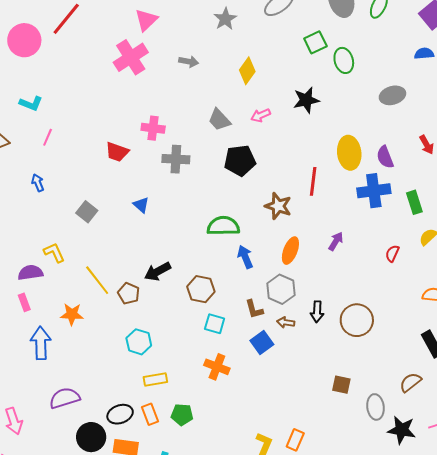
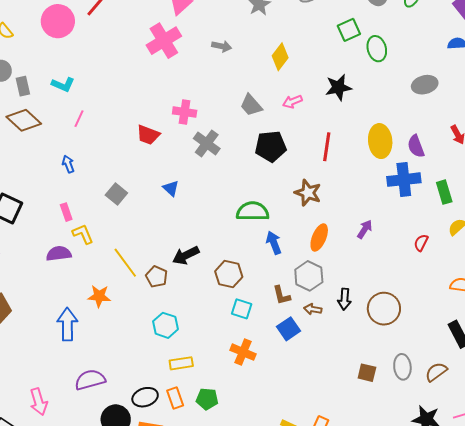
gray cross: (176, 159) -> (207, 143), turned 32
red line: (313, 181) -> (327, 147), moved
pink rectangle: (24, 302) -> (66, 212), moved
gray ellipse: (375, 407) -> (402, 367), moved

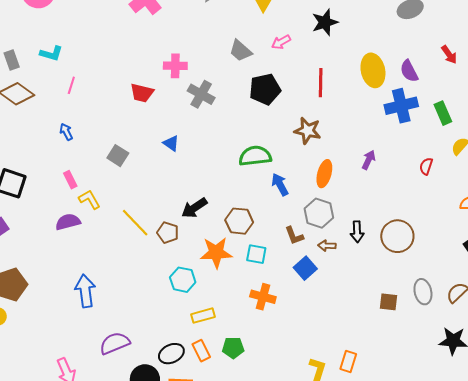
orange star: (99, 296) -> (216, 253), moved, size x1.4

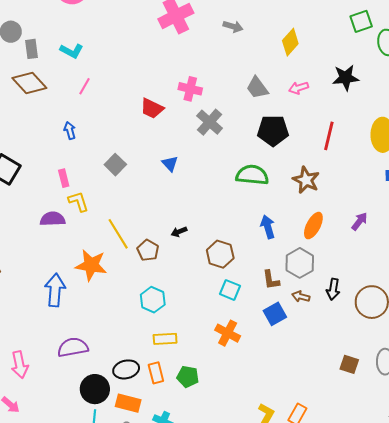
green semicircle: (255, 156) -> (252, 175), moved
black arrow: (194, 208) -> (179, 232), size x0.6
orange star: (216, 253) -> (91, 265), moved

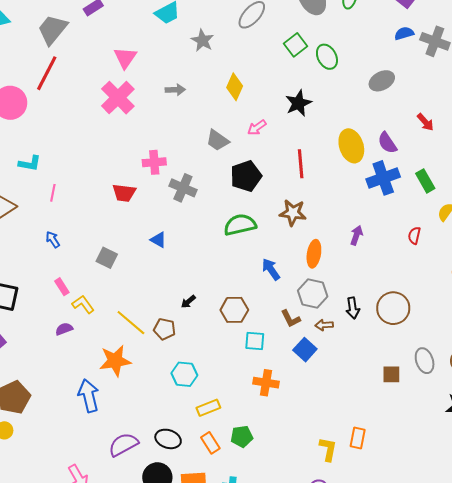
purple semicircle: (53, 219) -> (64, 329), size x0.7
black ellipse: (126, 369) -> (168, 439), moved, turned 50

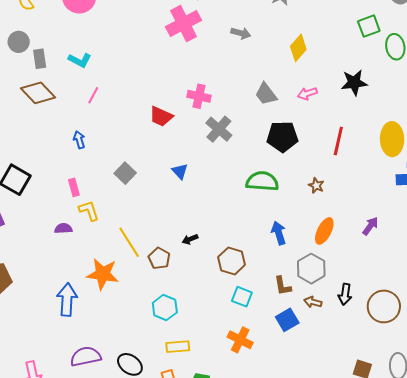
brown star: (293, 213) -> (316, 185), size x0.6

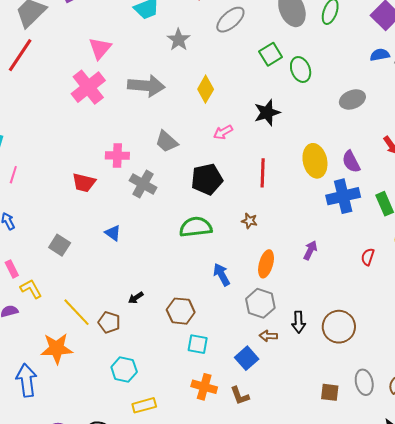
gray arrow: (241, 33) -> (146, 86), size x1.8
gray trapezoid: (266, 94) -> (167, 142), moved
brown L-shape: (283, 286) -> (240, 396), moved

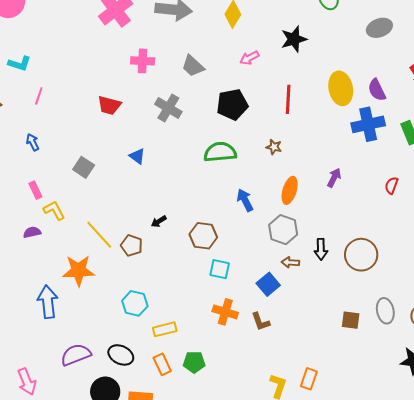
pink cross: (117, 156) -> (143, 61), moved
cyan hexagon: (124, 369) -> (135, 303), moved

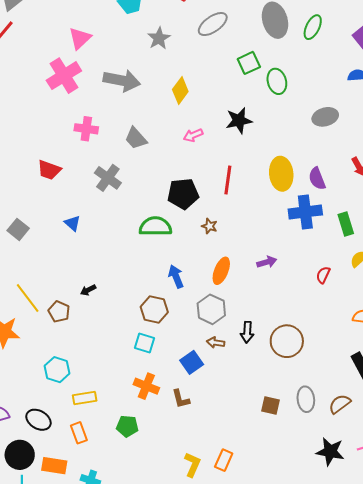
black pentagon: (232, 105) -> (183, 194), moved
purple arrow: (334, 178) -> (267, 262), turned 42
brown hexagon: (203, 236) -> (154, 309), moved
green pentagon: (194, 362) -> (127, 426), moved

